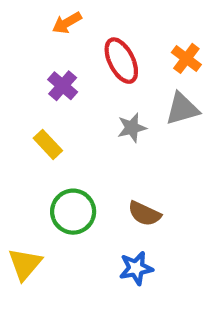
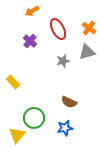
yellow rectangle: (48, 144) -> (13, 82), moved
green circle: (73, 212) -> (34, 118), moved
yellow triangle: (25, 264) -> (17, 135), moved

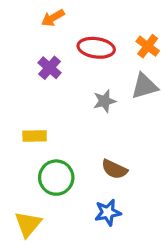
red ellipse: (58, 29) -> (96, 48), turned -55
yellow rectangle: (13, 82) -> (35, 136), moved, turned -48
green circle: (34, 118) -> (56, 178), moved

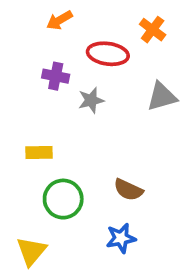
orange cross: (148, 46) -> (153, 30), moved
purple cross: (50, 68) -> (56, 76), turned -30
gray star: (104, 101) -> (91, 100), moved

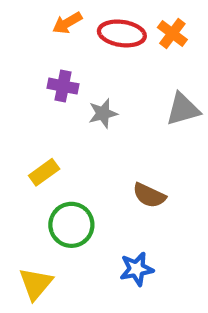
red ellipse: (108, 54) -> (122, 33), moved
yellow rectangle: (39, 152) -> (44, 172), turned -35
brown semicircle: (128, 190) -> (149, 195), moved

